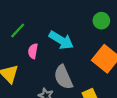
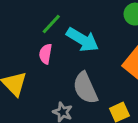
green line: (18, 30) -> (51, 24), moved

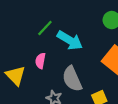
pink semicircle: (46, 54) -> (40, 61), moved

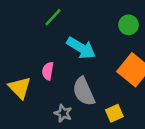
green line: (45, 28) -> (53, 17), moved

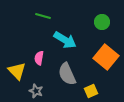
green line: (53, 17) -> (43, 16), turned 63
gray star: (63, 113) -> (36, 91), moved

